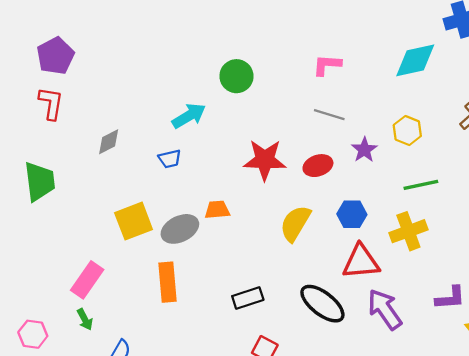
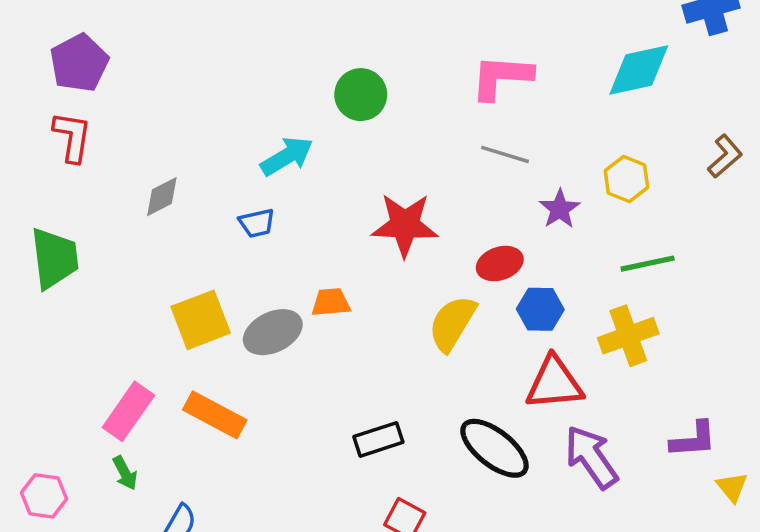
pink L-shape: (327, 65) -> (502, 77), size x1.4
red ellipse: (318, 166) -> (500, 264), moved
orange rectangle: (167, 282) -> (215, 415), moved, turned -57

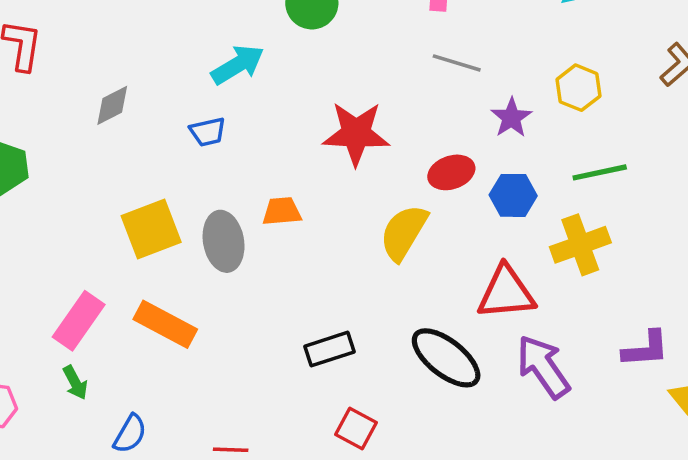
blue hexagon: (540, 309) -> (513, 195), moved
gray ellipse: (273, 332) -> (224, 241), turned -74

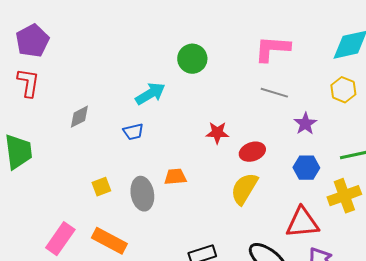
yellow hexagon: (579, 88) -> (343, 90), moved
red star: (356, 134) -> (217, 133), size x0.6
red ellipse: (451, 172) -> (252, 152), moved
yellow square: (151, 229) -> (101, 187), size x0.6

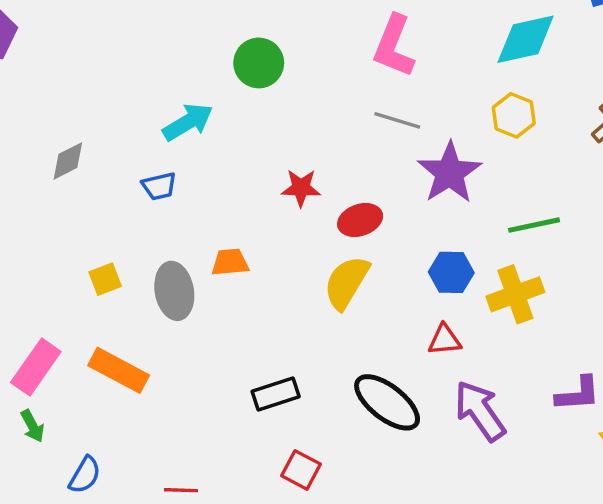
pink L-shape: (272, 49) -> (394, 46), turned -72
purple star: (305, 124) -> (450, 173), size x1.6
blue hexagon: (306, 168) -> (451, 272), moved
red triangle: (302, 223) -> (444, 340), size x0.6

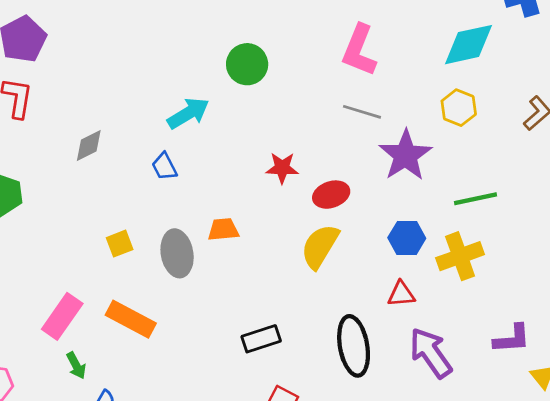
blue trapezoid: (159, 186) -> (164, 166), turned 76
black ellipse: (387, 402) -> (354, 346), turned 42
green arrow: (32, 426) -> (76, 365), moved

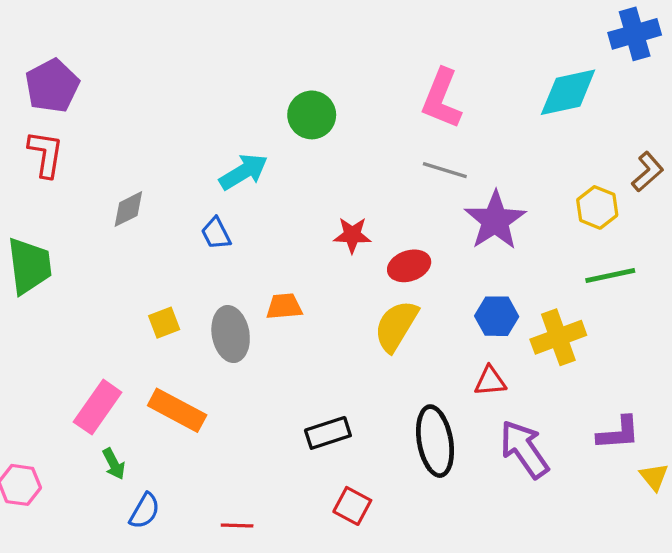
yellow hexagon: (459, 108) -> (597, 207), moved
green line: (475, 199) -> (610, 276), moved

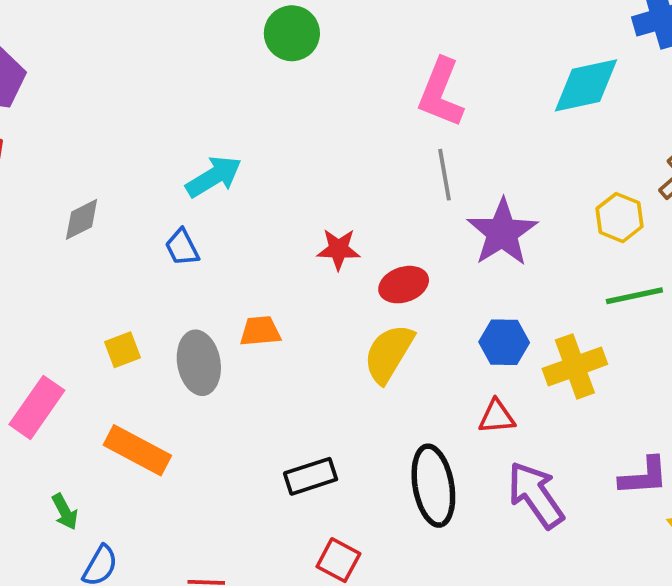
green circle: (312, 115) -> (292, 33), moved
gray line: (445, 170) -> (445, 175), turned 63
pink rectangle: (98, 407) -> (37, 407), moved

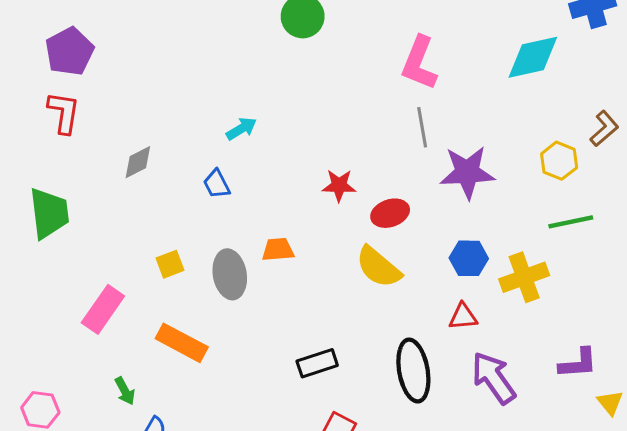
cyan arrow: (214, 177) -> (241, 129), size x0.7
purple star: (502, 232) -> (467, 172), turned 30
yellow semicircle: (389, 353) -> (378, 267), turned -81

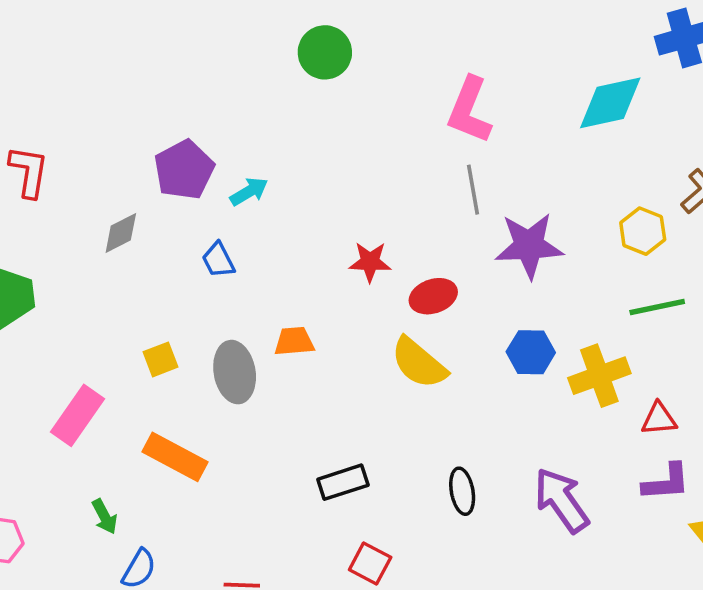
purple pentagon: (69, 51) -> (184, 170), moved
red triangle: (463, 317) -> (659, 419), moved
black ellipse: (413, 371) -> (462, 491), size x0.6

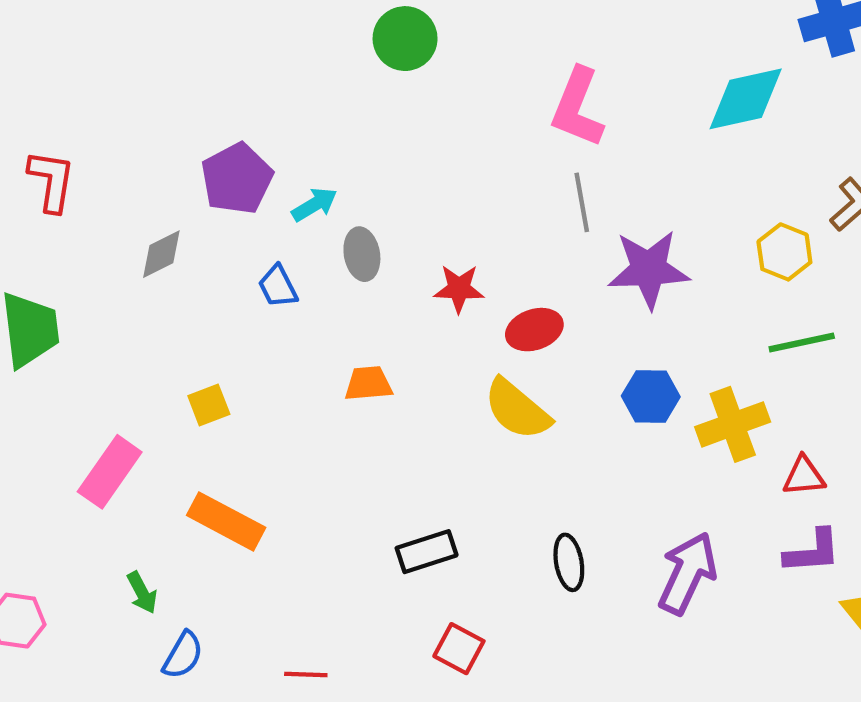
gray ellipse: (235, 372) -> (362, 254), moved, size x0.7
purple arrow: (561, 500) -> (687, 573), turned 60

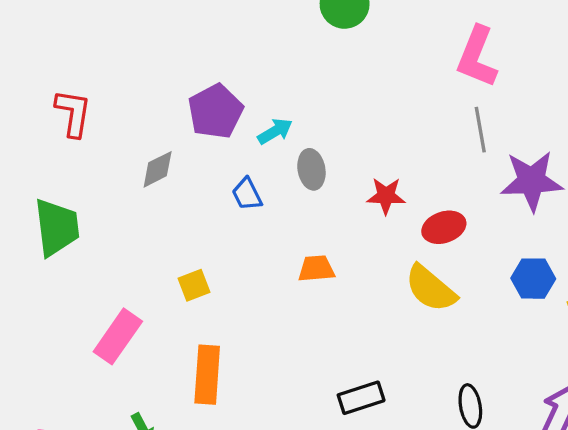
orange rectangle: (226, 521) -> (207, 375), turned 66

